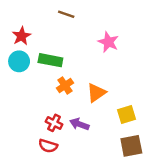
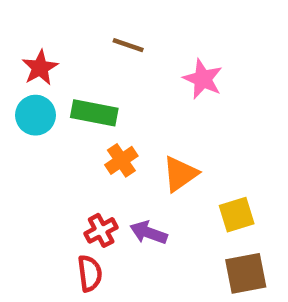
brown line: (66, 14) -> (128, 45), moved
red cross: (54, 123) -> (101, 230), turned 35
red semicircle: (48, 146) -> (90, 273), turned -114

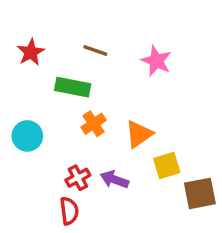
brown line: (128, 45) -> (95, 51), moved
cyan circle: (35, 115) -> (27, 136), moved
yellow square: (237, 215) -> (167, 166), moved
brown square: (246, 273) -> (200, 193), moved

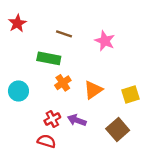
red star: (31, 52) -> (17, 23), moved
yellow square: (167, 166) -> (131, 94), moved
brown square: (200, 193) -> (118, 130), moved, turned -30
red semicircle: (69, 211) -> (46, 141), turned -66

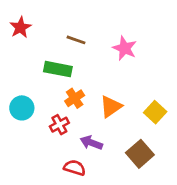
yellow square: (131, 94) -> (155, 112), turned -30
red cross: (52, 119) -> (59, 125), moved
red semicircle: (46, 141) -> (75, 168), moved

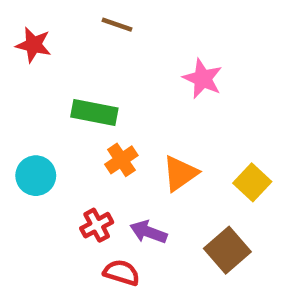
red star: (20, 27) -> (34, 45), turned -30
brown line: (76, 40) -> (117, 25), moved
red cross: (59, 125) -> (97, 225), moved

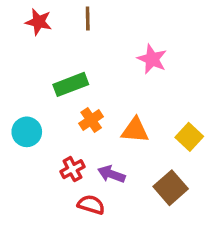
brown line: (117, 25) -> (88, 18), turned 70
red star: (34, 45) -> (39, 22), moved
green rectangle: (94, 112) -> (71, 84), turned -32
orange triangle: (180, 173) -> (135, 130), turned 40

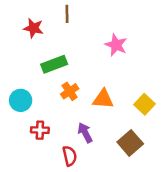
red star: (39, 22) -> (33, 28), moved
red cross: (72, 169) -> (40, 130), moved, turned 30
purple arrow: (111, 174) -> (85, 133), turned 42
red semicircle: (91, 205) -> (70, 156), turned 60

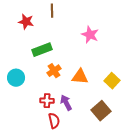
red cross: (40, 130) -> (47, 101), moved

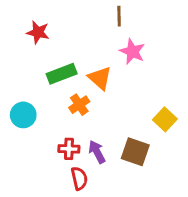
brown line: (52, 11) -> (119, 16), moved
orange triangle: (80, 77) -> (100, 78), moved, turned 36
brown square: (101, 111) -> (135, 152), moved, turned -30

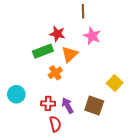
red star: (38, 32) -> (57, 34), moved
orange triangle: (100, 78) -> (70, 54), turned 36
cyan circle: (23, 115) -> (16, 94), moved

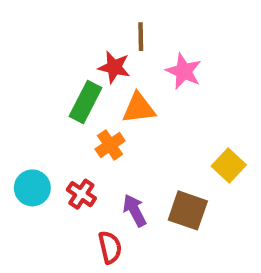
brown line: (83, 11) -> (141, 37), moved
green rectangle: (43, 51) -> (85, 102), turned -42
orange triangle: (70, 54) -> (139, 108), turned 36
red cross: (48, 103) -> (81, 194), moved, turned 32

